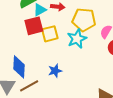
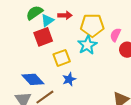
yellow square: (50, 34) -> (62, 58), moved
blue diamond: (19, 67) -> (33, 79), turned -40

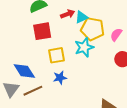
red arrow: (65, 15) -> (68, 14), turned -32
cyan triangle: (47, 20) -> (81, 17), moved
pink semicircle: (115, 35) -> (116, 35), moved

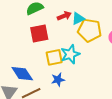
cyan star: (84, 47) -> (70, 54), moved

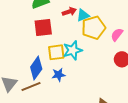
yellow pentagon: (90, 30) -> (94, 28), turned -30
blue diamond: (22, 74) -> (36, 68), moved, turned 65

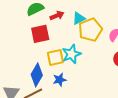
red arrow: (69, 12) -> (57, 16), moved

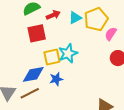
yellow pentagon: (90, 30) -> (96, 19), moved
blue diamond: (37, 75) -> (33, 74), turned 50

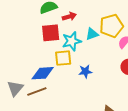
cyan triangle: (75, 18) -> (92, 34), moved
cyan star: (68, 53) -> (72, 41), moved
blue star: (56, 79) -> (85, 71), moved

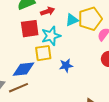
cyan triangle: (92, 34) -> (72, 20), moved

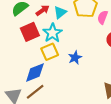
cyan triangle: (72, 20) -> (60, 12), moved

